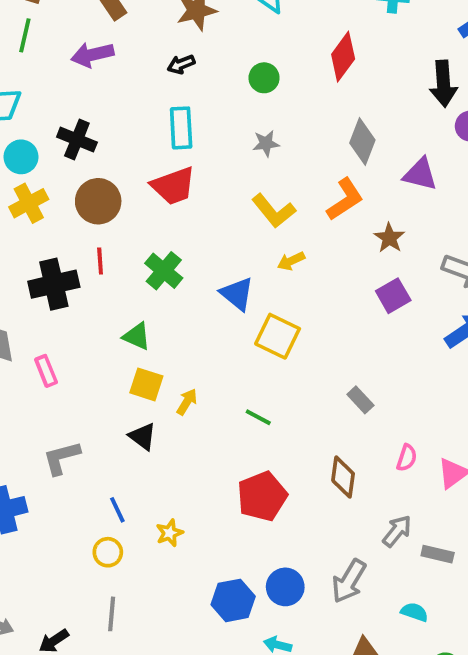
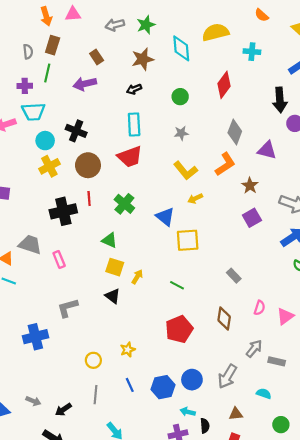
yellow square: (278, 336) -> (188, 240), turned -30
blue line: (117, 510) -> (130, 385), moved

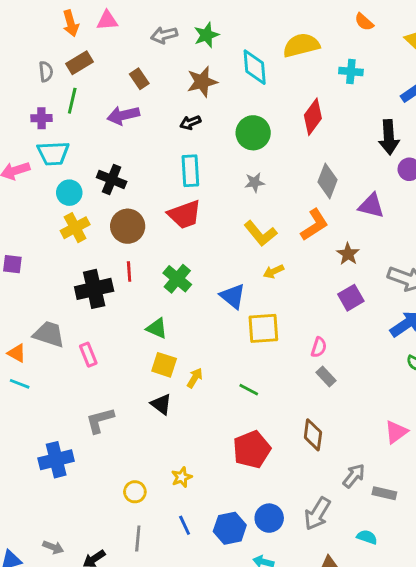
brown rectangle: (53, 45) -> (79, 63), turned 42
green circle: (180, 97) -> (253, 133), size x1.5
pink semicircle: (259, 308) -> (319, 347), moved

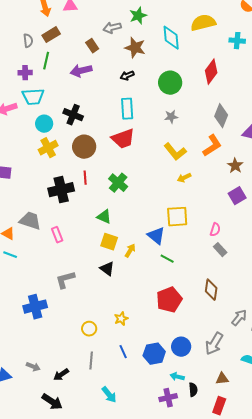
gray arrow: (164, 35) -> (112, 28), moved
brown star: (202, 82) -> (135, 48), turned 30
blue triangle: (233, 296) -> (156, 236), moved

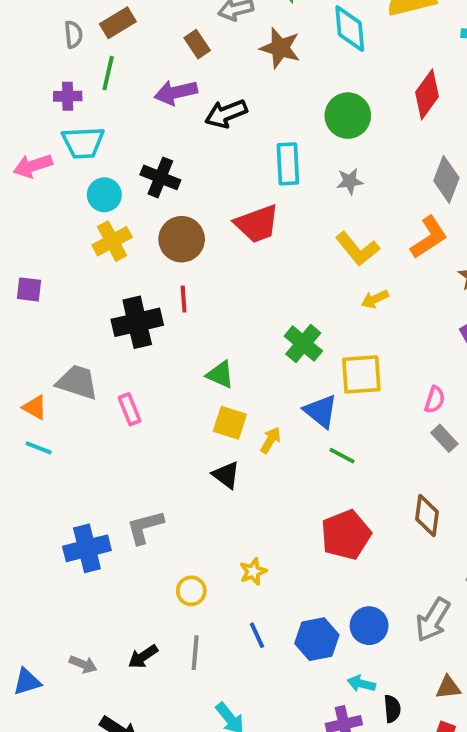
black arrow: (127, 76) -> (226, 114), moved, size x1.5
cyan rectangle: (127, 109) -> (288, 164), moved
green cross: (118, 183) -> (303, 344), moved
gray L-shape: (65, 280) -> (145, 527), moved
black arrow: (61, 375) -> (143, 657), moved

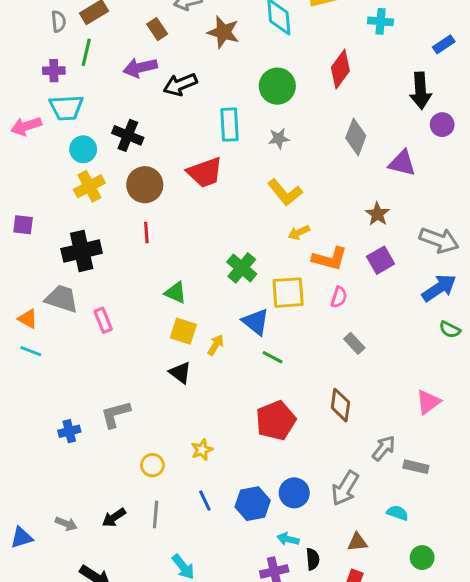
orange L-shape: (429, 237) -> (330, 259), moved, turned 48
black cross: (137, 322) -> (82, 251), moved
pink semicircle: (435, 400) -> (339, 297), moved
blue cross: (87, 548) -> (69, 431), size x0.6

